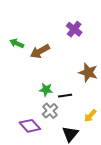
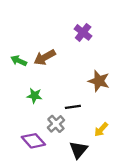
green arrow: (17, 43) -> (19, 61), moved
green star: (46, 90) -> (34, 96), moved

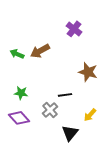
green star: (34, 96) -> (21, 93), moved
purple diamond: (33, 141) -> (19, 118), moved

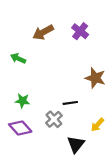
brown arrow: (40, 51) -> (43, 32), moved

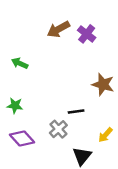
brown arrow: (43, 32) -> (58, 29), moved
green star: (22, 101) -> (15, 106), moved

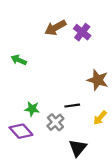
green star: (15, 106) -> (32, 109), moved
yellow arrow: (105, 135) -> (100, 118), moved

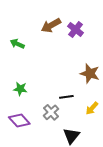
green arrow: (19, 60) -> (17, 44), moved
green star: (32, 109) -> (20, 89), moved

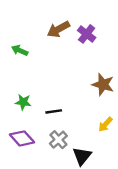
black line: (66, 97) -> (54, 111), moved
gray cross: (51, 112) -> (58, 140), moved

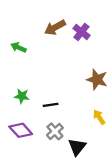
yellow arrow: (105, 124) -> (99, 117), turned 104

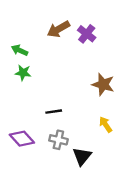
green star: (22, 96) -> (23, 73), moved
gray cross: (55, 131) -> (58, 140), turned -35

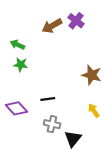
purple cross: (87, 34) -> (76, 21), moved
purple diamond: (22, 139) -> (16, 108), moved

